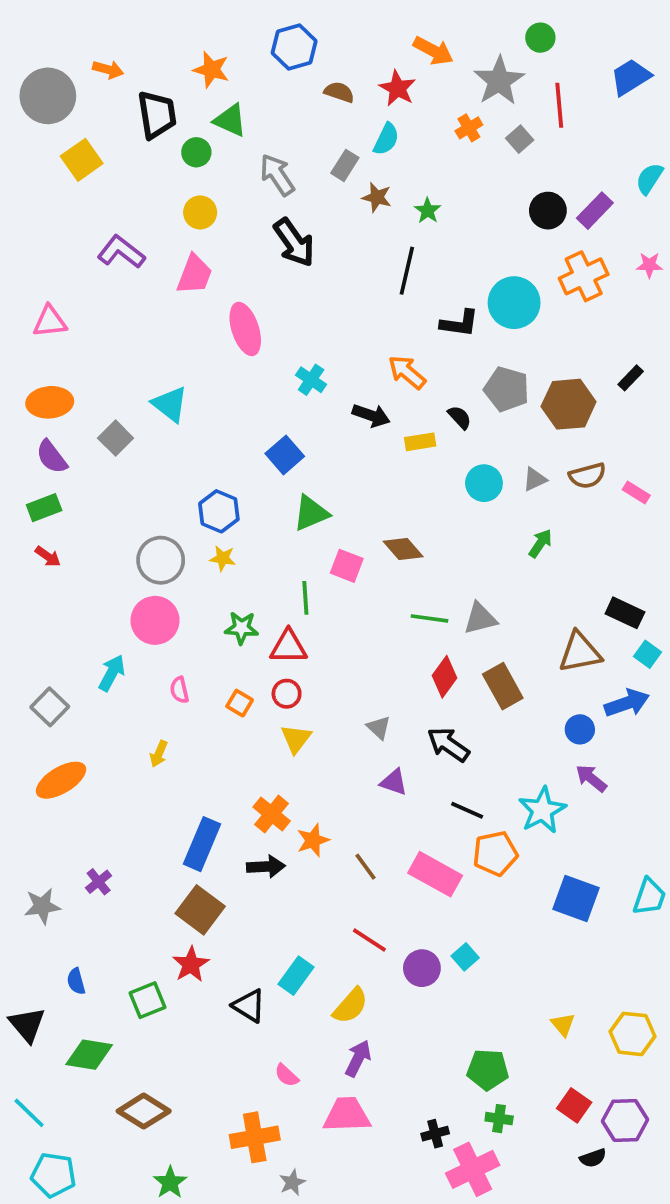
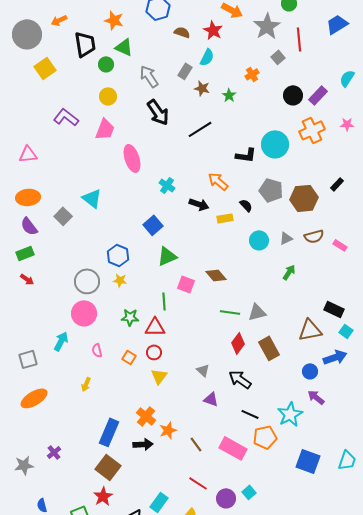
orange arrow: (108, 70) -> (59, 20), turned 140
orange cross: (469, 128) -> (252, 74), moved
black line: (407, 271) -> (200, 129), moved, turned 45
gray square: (50, 707) -> (28, 359), turned 30

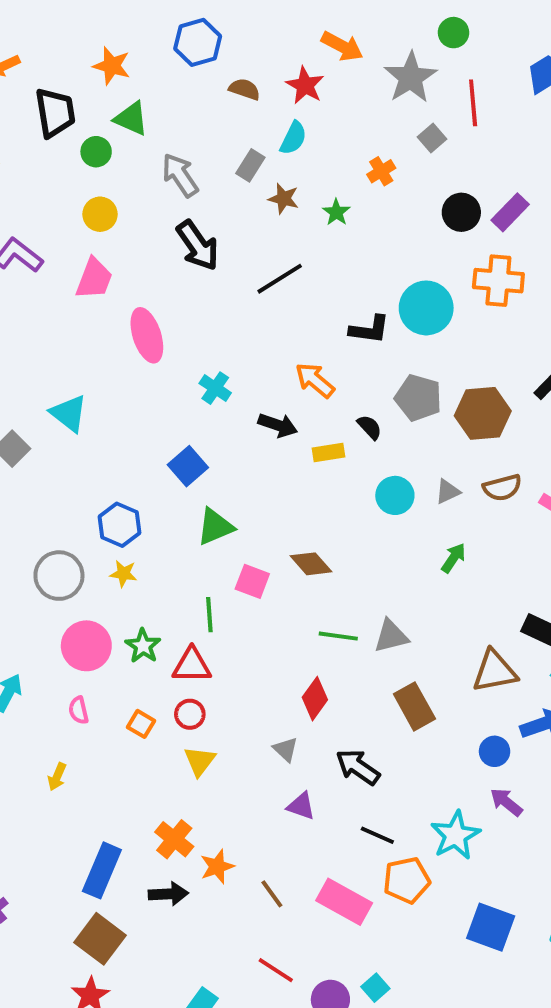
orange cross: (312, 130) -> (498, 281), turned 30
pink circle: (84, 313) -> (86, 646), moved
green star: (130, 317) -> (143, 646), turned 30
red diamond: (238, 343) -> (315, 699), moved

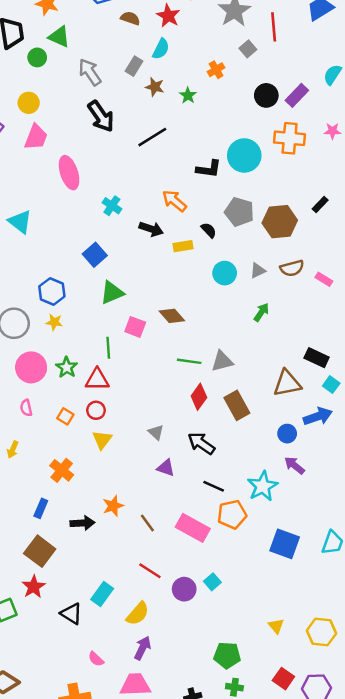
yellow circle: (100, 214) -> (29, 103), moved
red diamond: (315, 699) -> (199, 397), moved
orange cross: (174, 839) -> (62, 470), moved
blue rectangle: (102, 870) -> (41, 508), size x0.6

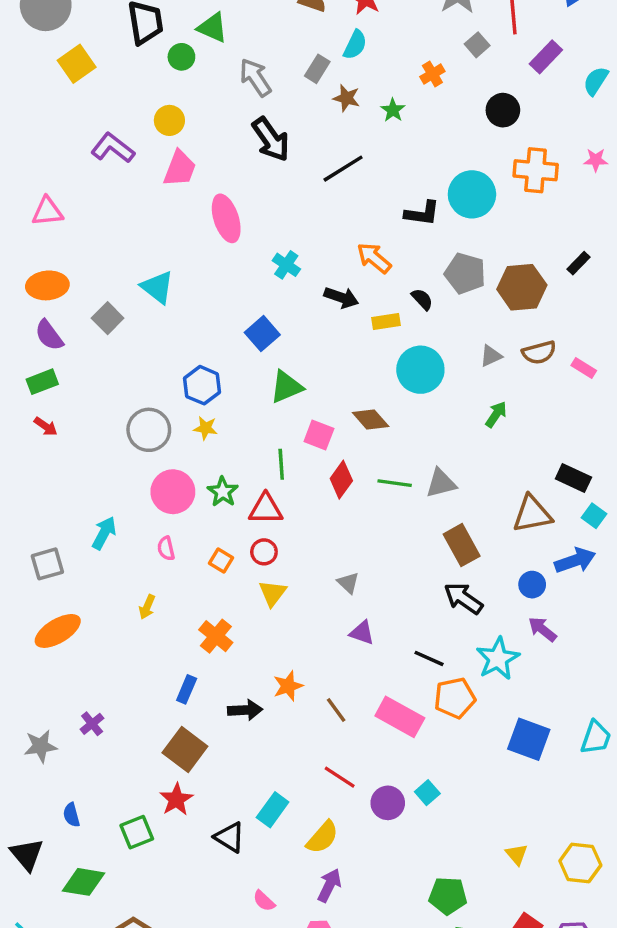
purple rectangle: (297, 95) -> (546, 57), moved
cyan circle: (225, 273) -> (420, 370), moved, size x1.4
red diamond: (199, 397) -> (341, 480), moved
black arrow: (201, 443) -> (463, 598), moved

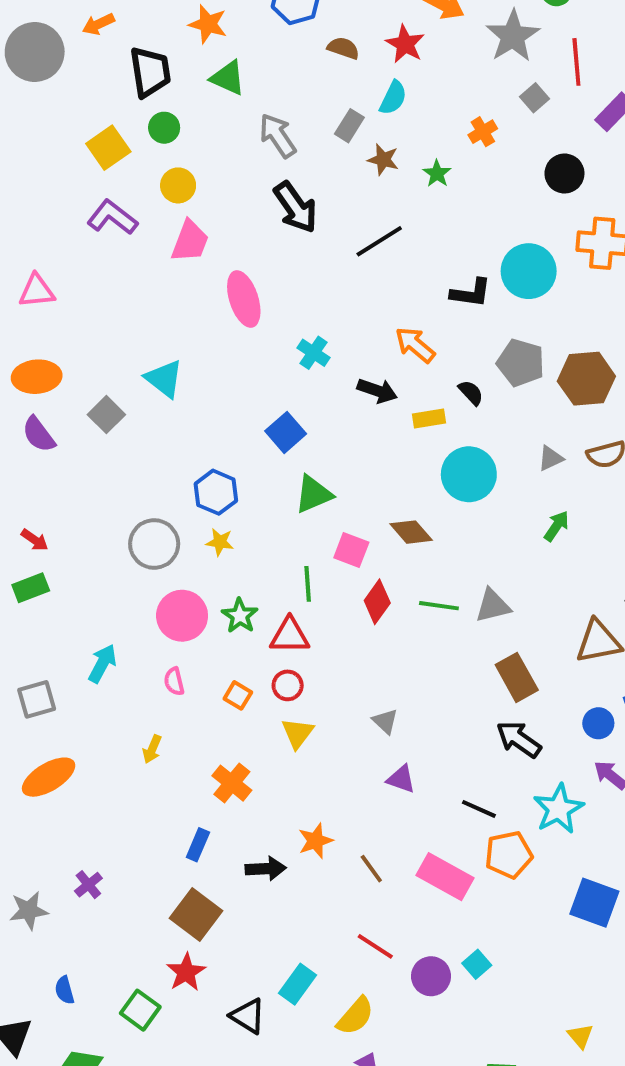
green circle: (181, 57) -> (164, 128), moved
yellow square: (77, 64) -> (108, 148), moved
green rectangle: (42, 382) -> (31, 588), moved
green square: (137, 832) -> (140, 1010), turned -32

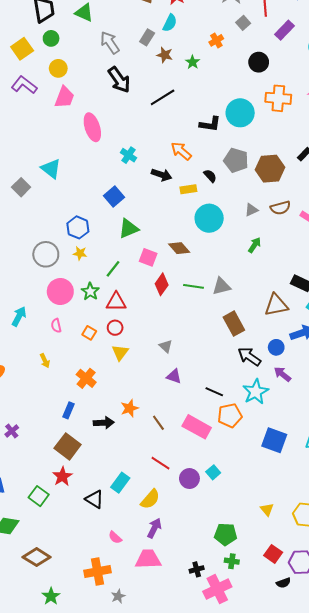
green line: (308, 584) -> (113, 269), moved, turned 42
black arrow: (519, 739) -> (249, 357), moved
yellow arrow: (152, 749) -> (45, 361), turned -48

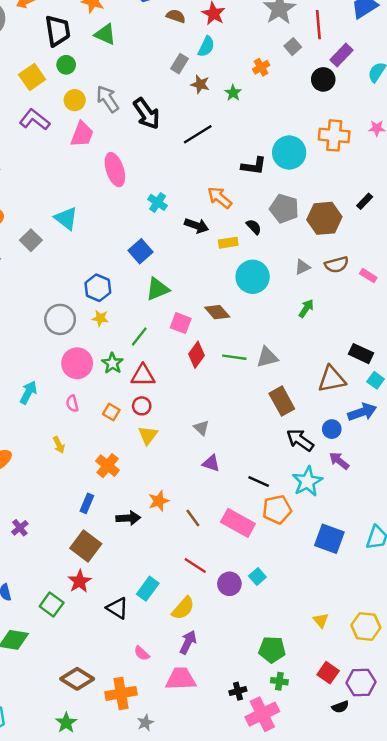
gray arrow: (110, 43) -> (108, 99), moved
black circle: (259, 62) -> (323, 79), moved
brown diamond: (37, 557) -> (77, 679), moved

